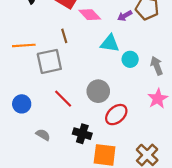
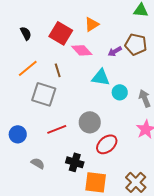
orange line: (24, 45) -> (28, 68), moved, turned -35
gray square: (49, 61) -> (44, 94), turned 30
red line: (63, 99) -> (57, 129), turned -66

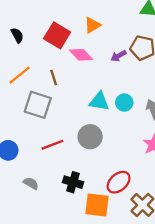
cyan triangle: (101, 77) -> (99, 101), moved
red ellipse: (107, 144) -> (119, 182), moved

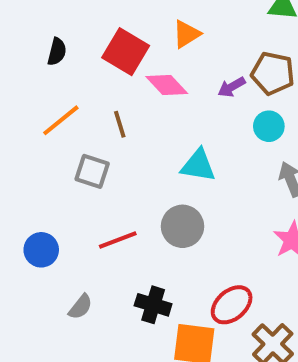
black semicircle: (17, 35) -> (57, 52), turned 42
cyan circle: (124, 103) -> (269, 126), moved
gray square: (38, 105) -> (92, 171), size x0.7
gray semicircle: (31, 183) -> (80, 307), turned 98

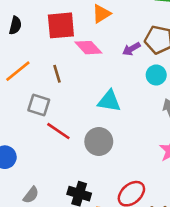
red square: (126, 52) -> (61, 25), turned -36
red line: (118, 240) -> (58, 131), moved, turned 55

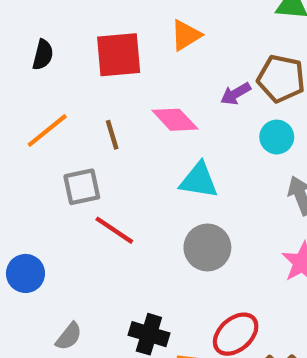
pink diamond: (88, 48) -> (175, 120), moved
gray square: (39, 105) -> (82, 187), turned -30
gray circle: (99, 142) -> (207, 247), moved

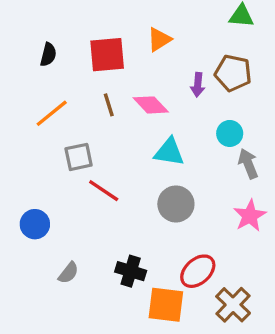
purple arrow: (236, 94) -> (198, 85), turned -55
brown line: (112, 135) -> (109, 105), moved
cyan circle: (277, 137) -> (230, 133), moved

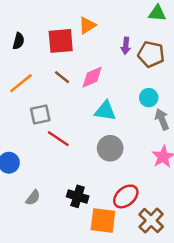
orange triangle: (159, 39) -> (87, 25), moved
purple arrow: (198, 85) -> (126, 46), moved
brown line: (109, 105) -> (62, 77), turned -35
pink diamond: (151, 105) -> (92, 77), turned -70

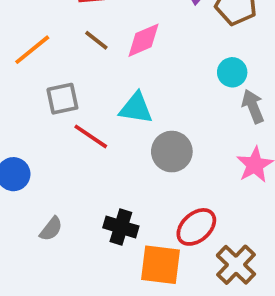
cyan triangle: (105, 111) -> (136, 108), moved

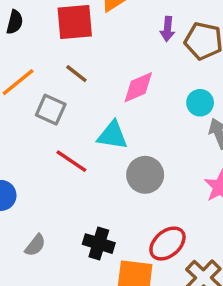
pink diamond: (144, 40) -> (138, 87), moved
gray square: (62, 99) -> (51, 110), moved, turned 36

